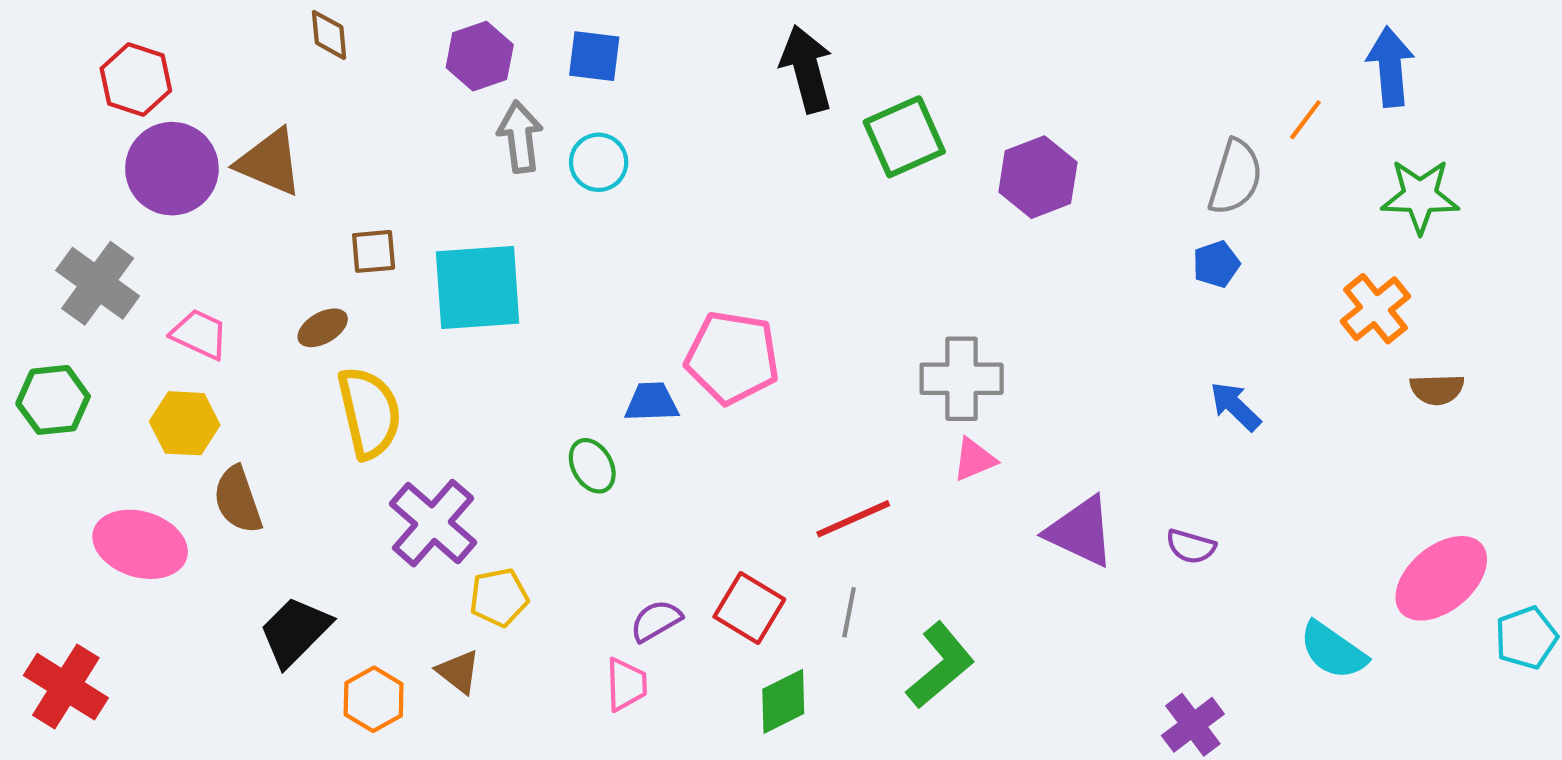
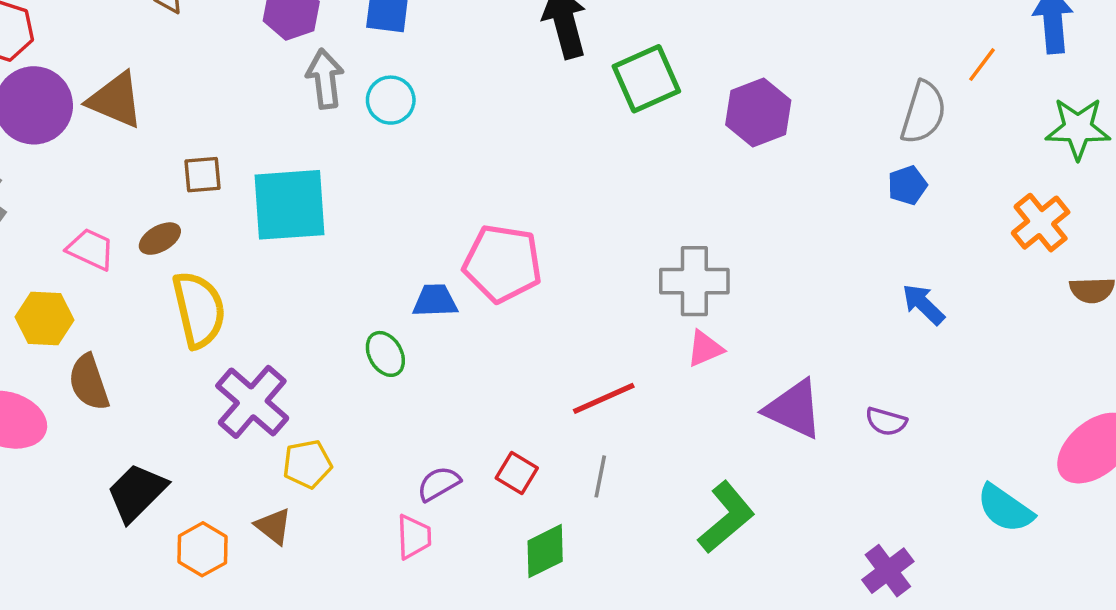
pink trapezoid: (200, 334) -> (91, 249), moved
red square: (749, 608) -> (517, 473), size x0.7
green L-shape: (940, 665) -> (726, 517), moved

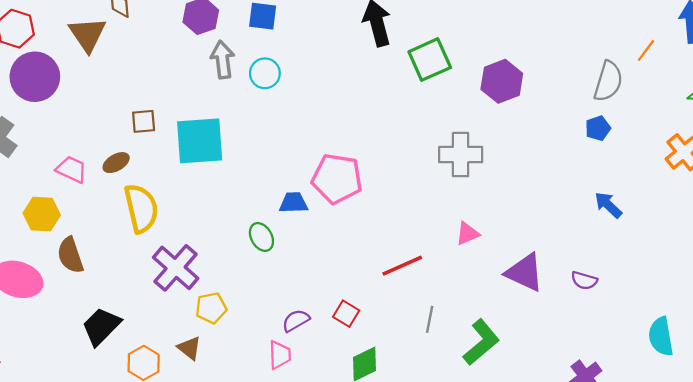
brown triangle: (115, 100) -> (87, 34), moved, turned 33
gray cross: (694, 281) -> (461, 155), moved
gray line: (600, 476) -> (430, 319), moved
cyan semicircle: (1005, 508) -> (661, 337), turned 45

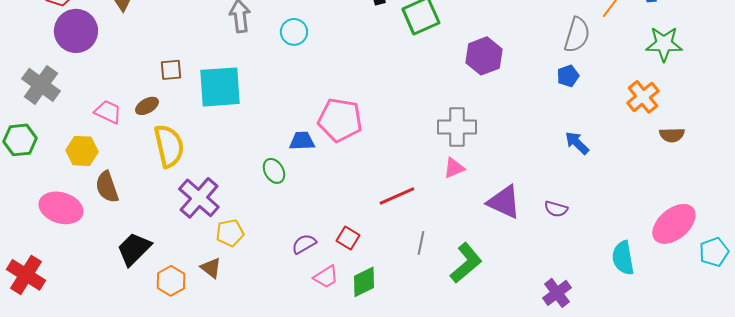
cyan circle: (265, 73) -> (294, 32), moved
purple hexagon: (502, 81) -> (484, 56), moved
gray cross: (461, 155) -> (457, 127), moved
pink trapezoid: (280, 355) -> (326, 277), moved, turned 60

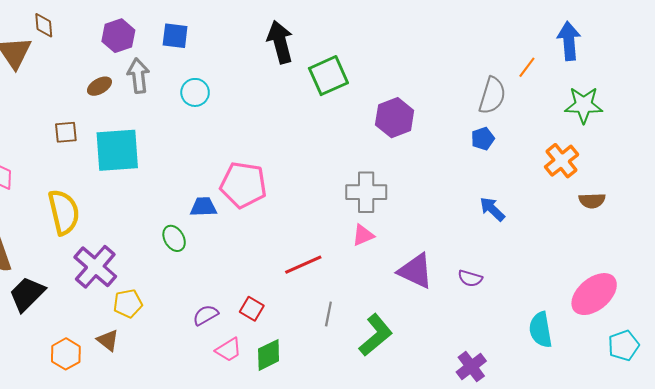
brown ellipse: (147, 106) -> (99, 86), moved
black trapezoid: (134, 249) -> (27, 294), moved
cyan pentagon: (714, 252) -> (624, 346), moved

